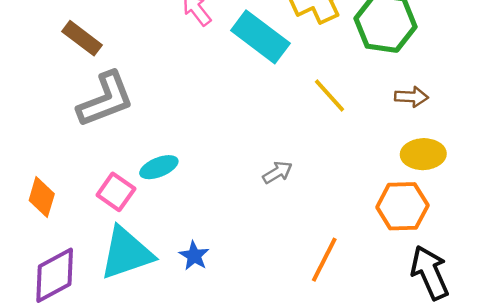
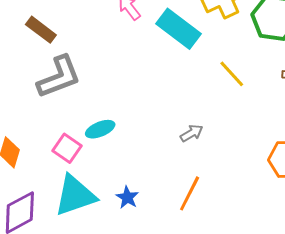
orange line: (324, 260) -> (190, 193), moved

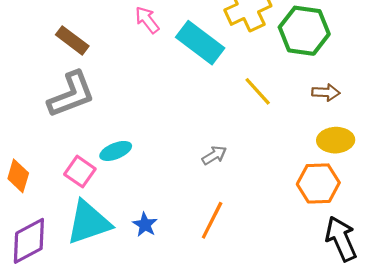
brown rectangle: (41, 30) -> (72, 40), moved

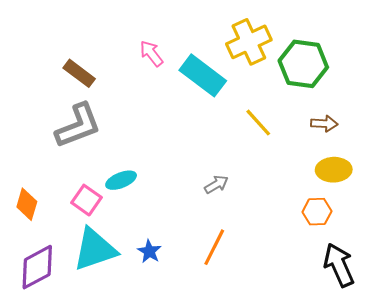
orange hexagon: (318, 183) -> (317, 212), size x0.7

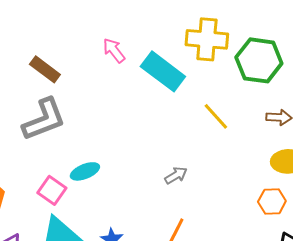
yellow cross: (249, 42) -> (207, 39), turned 30

